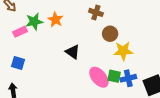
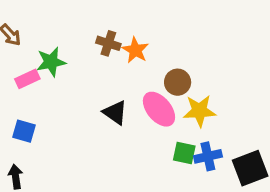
brown cross: (96, 12) -> (108, 43), moved
orange star: (55, 20) -> (135, 50), moved
pink ellipse: (99, 77) -> (159, 109), moved

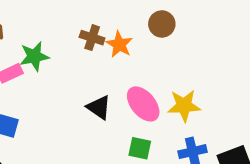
brown circle: (178, 82) -> (162, 24), moved
green square: (184, 153) -> (140, 148), moved

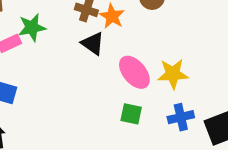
black triangle: (99, 107) -> (93, 43), moved

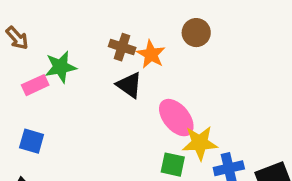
yellow star: (173, 74) -> (200, 143), moved

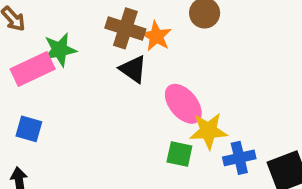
brown cross: (122, 47) -> (125, 28), size x1.4
pink rectangle: (35, 85) -> (33, 69), size x1.5

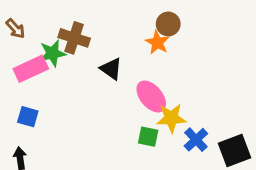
brown cross: (125, 28) -> (74, 38), moved
orange star: (156, 36) -> (157, 42), moved
blue cross: (239, 158) -> (196, 140), turned -30

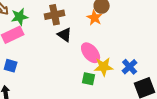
brown cross: (74, 38) -> (55, 15), moved, turned -30
green star: (52, 53) -> (20, 17), moved
blue cross: (196, 140) -> (130, 67), moved

